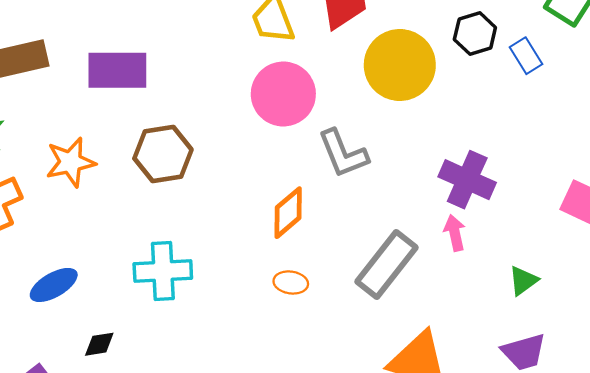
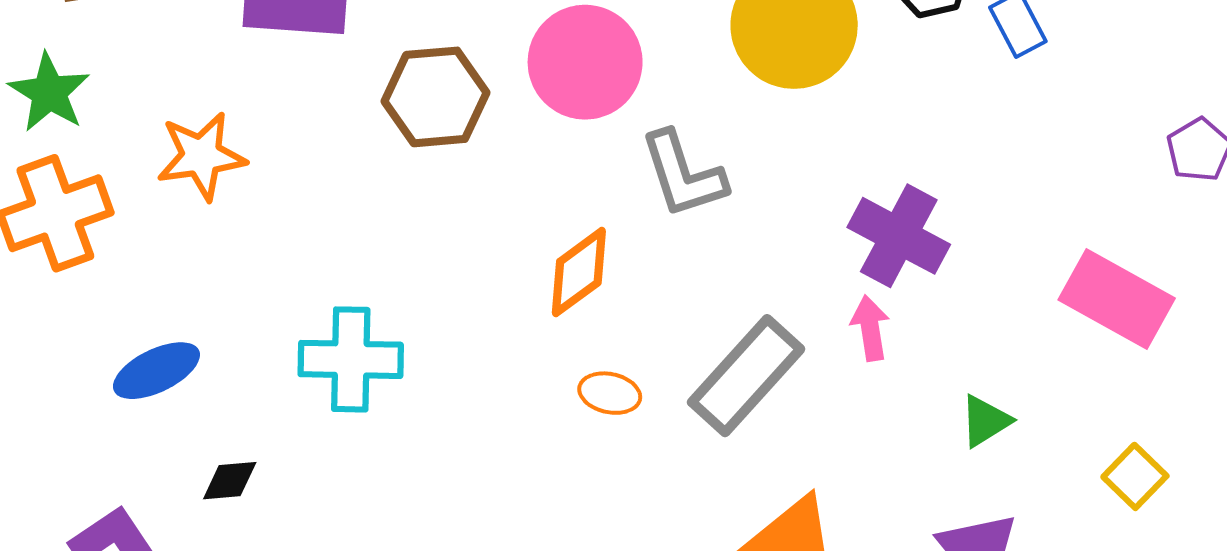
brown hexagon: (163, 154) -> (436, 97), moved
orange ellipse: (291, 282) -> (610, 393), moved

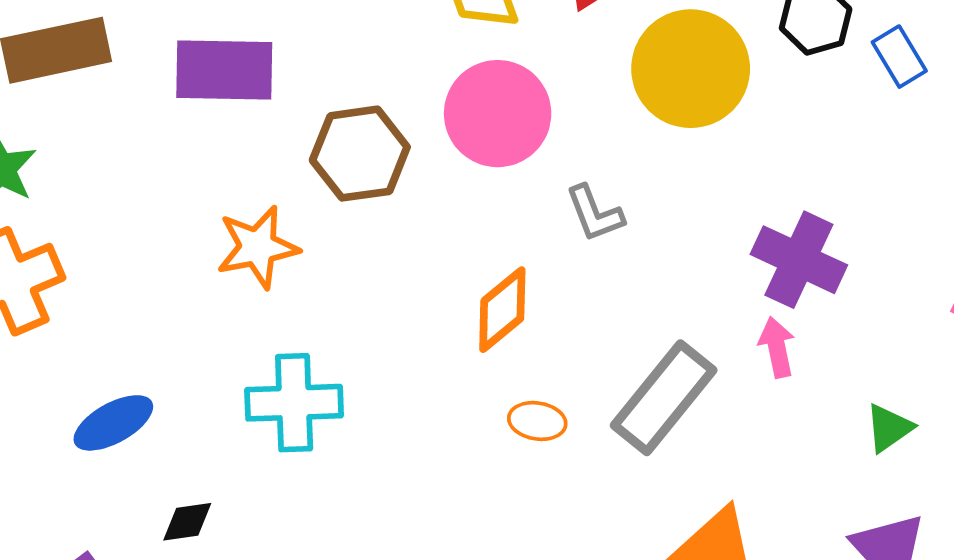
orange star: (201, 156) -> (258, 247), moved
gray L-shape: (683, 175) -> (595, 213), size x0.7

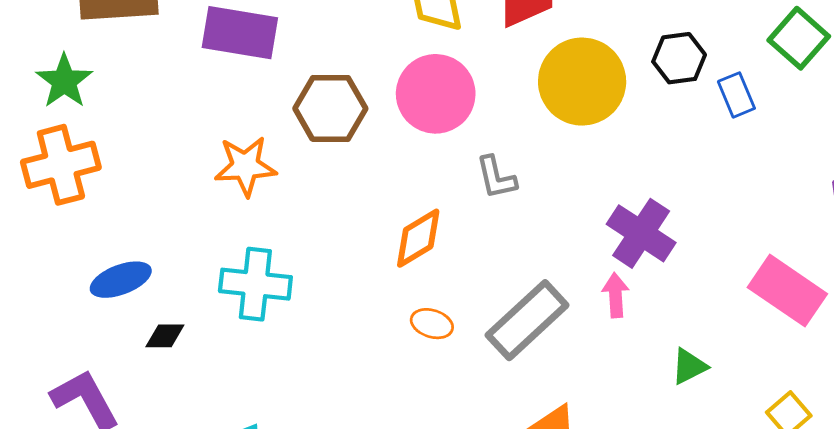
black diamond: (187, 522) -> (165, 336), moved

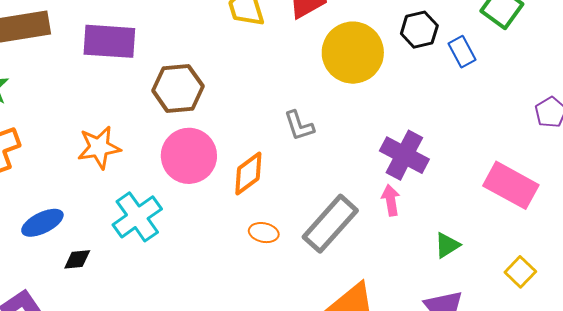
pink circle: (436, 94) -> (189, 156), moved
orange star: (245, 166) -> (99, 147), moved
cyan cross: (255, 284) -> (137, 217), turned -36

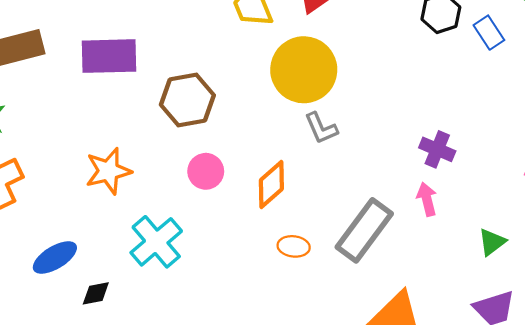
yellow circle: (353, 53) -> (304, 70), moved
purple cross: (404, 155) -> (437, 149), size x0.7
pink circle: (189, 156) -> (206, 171), size x0.6

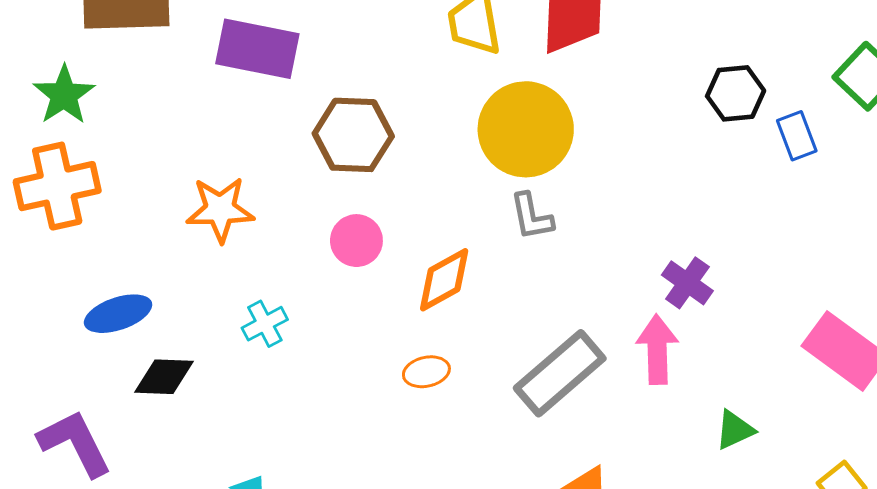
pink arrow: (427, 199) -> (657, 349), size x1.4
cyan cross: (156, 242) -> (265, 324), size x0.6
orange ellipse: (294, 246) -> (426, 372), moved, turned -32
black diamond: (96, 293) -> (164, 377), size x1.4

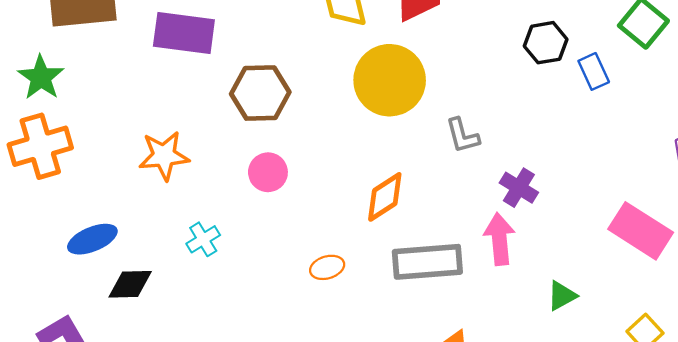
gray L-shape: (532, 217) -> (462, 136), moved
orange diamond: (444, 280) -> (385, 197), moved
gray rectangle: (560, 373) -> (427, 262), turned 40

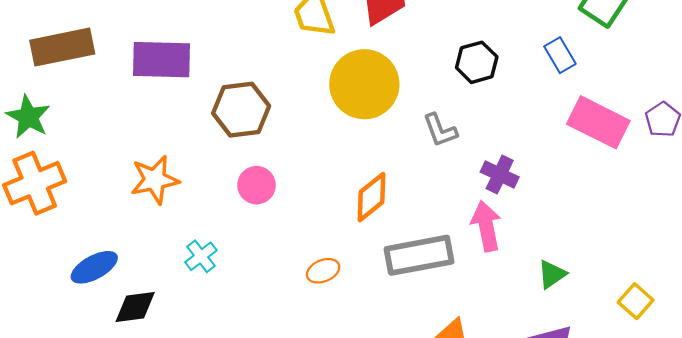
black hexagon: (546, 43) -> (477, 62), moved
pink rectangle: (641, 231) -> (598, 122), moved

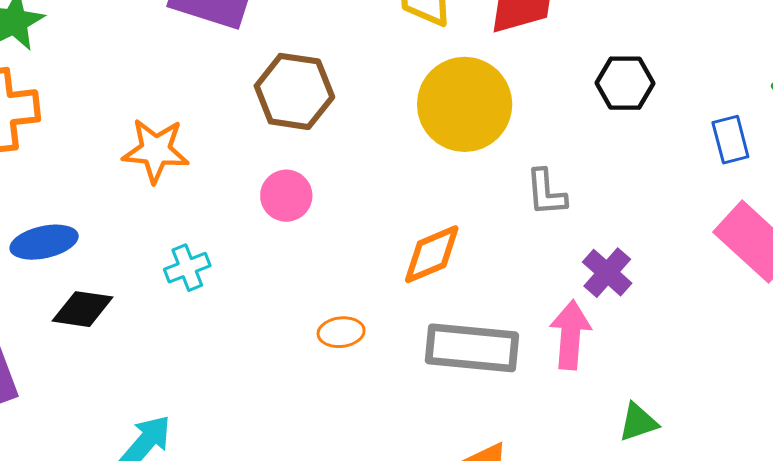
black hexagon: (477, 62) -> (625, 83), moved

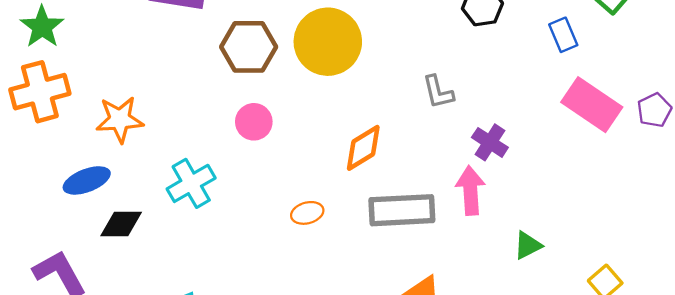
yellow circle: (465, 104) -> (328, 42), moved
orange star: (156, 151) -> (120, 119), moved
cyan cross: (187, 268) -> (191, 183), size x1.5

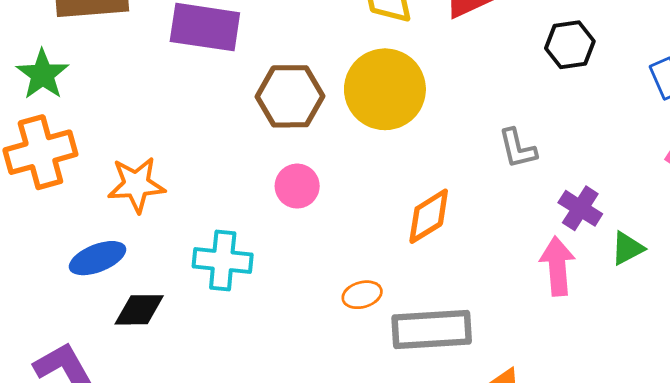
cyan cross: (191, 183) -> (223, 261), turned 36
gray rectangle: (402, 210) -> (432, 330), moved
green triangle: (528, 245) -> (627, 248), moved

